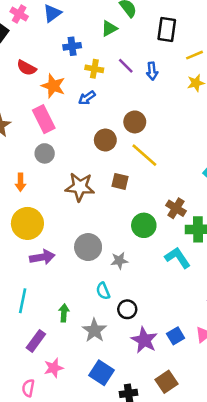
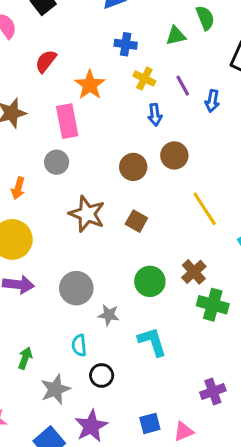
red semicircle: (27, 68) -> (46, 61), moved, turned 84
blue arrow: (87, 98) -> (155, 115), moved, turned -78
yellow line: (144, 155) -> (205, 209), moved
cyan L-shape: (178, 258) -> (152, 342), moved
purple star: (144, 340) -> (91, 426), moved

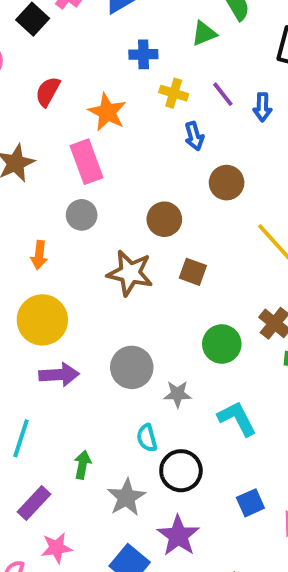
brown circle: (133, 167) -> (164, 219), moved
black circle: (102, 375) -> (181, 471), size x1.4
blue square: (150, 423) -> (250, 503), moved

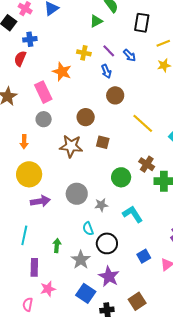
blue cross: (143, 54) -> (30, 39), moved
blue arrow: (262, 107) -> (130, 55), turned -40
orange star: (107, 112) -> (62, 72), moved
blue arrow: (194, 136) -> (106, 71), moved
purple rectangle: (34, 503) -> (34, 267), turned -36

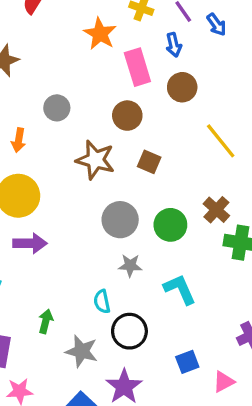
pink rectangle: (43, 92) -> (137, 67), moved
gray circle: (77, 194) -> (120, 220), moved
gray star: (81, 260) -> (82, 351), turned -30

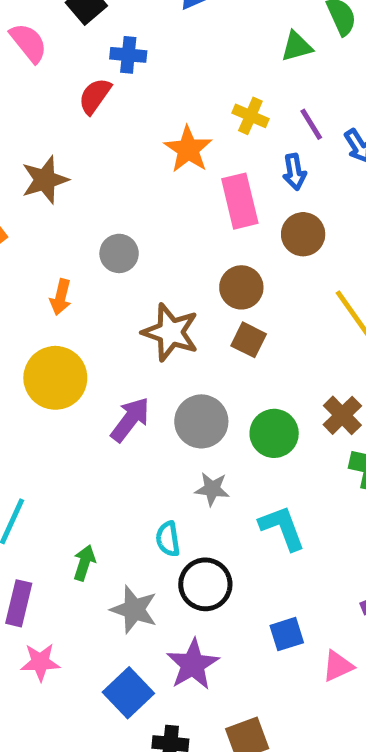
brown circle: (127, 116) -> (241, 287), moved
purple arrow: (30, 243) -> (130, 420), moved, turned -56

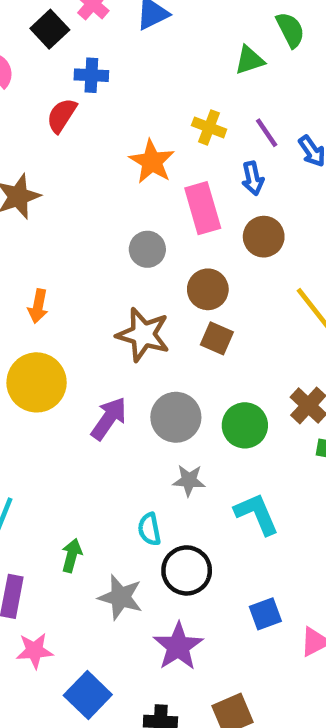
gray circle: (119, 253) -> (147, 249), moved
blue square: (128, 693) -> (88, 695), moved

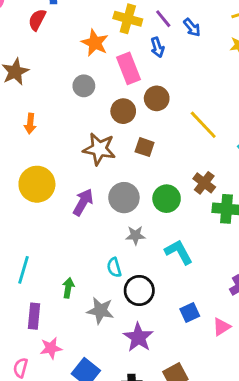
yellow cross: (209, 127) -> (128, 19), size x1.4
brown circle: (264, 237) -> (157, 98), moved
gray circle: (147, 249) -> (84, 86), moved
brown circle: (208, 289) -> (123, 111), moved
orange arrow: (38, 306) -> (30, 124), moved

